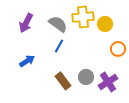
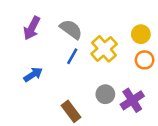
yellow cross: (83, 17) -> (104, 49), moved, turned -35
yellow circle: (105, 24) -> (141, 34), moved
brown rectangle: (63, 81) -> (71, 111), moved

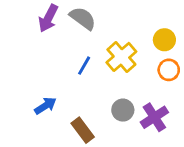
purple arrow: (32, 28) -> (48, 18), moved
gray semicircle: (71, 29) -> (83, 18), moved
blue arrow: (33, 75) -> (45, 106), moved

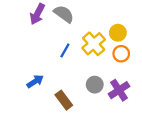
yellow circle: (164, 40) -> (118, 33), moved
orange circle: (169, 70) -> (121, 54), moved

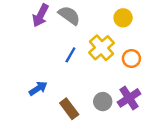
yellow circle: (118, 33) -> (123, 18), moved
gray circle: (95, 85) -> (103, 102), moved

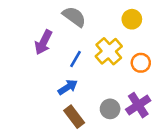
purple arrow: (41, 15) -> (43, 42), moved
blue arrow: (38, 88) -> (68, 87), moved

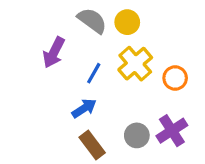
yellow circle: (132, 19) -> (127, 22), moved

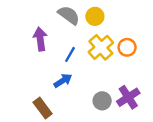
purple arrow: (54, 52) -> (40, 39), turned 145
orange circle: (175, 78) -> (127, 47), moved
brown rectangle: (92, 145) -> (43, 108), moved

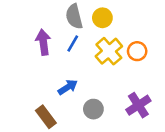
gray semicircle: (69, 15) -> (74, 16), turned -140
blue line: (70, 54) -> (73, 43), moved
gray circle: (102, 101) -> (93, 109), moved

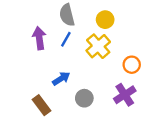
yellow circle: (102, 18) -> (105, 20), moved
orange circle: (137, 51) -> (132, 65), moved

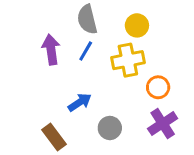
yellow cross: (98, 46) -> (128, 60), turned 30
orange circle: (132, 65) -> (158, 87), moved

